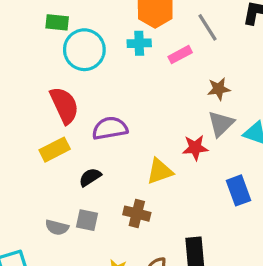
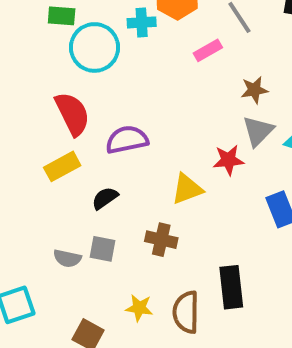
cyan cross: (139, 43) -> (142, 22), moved

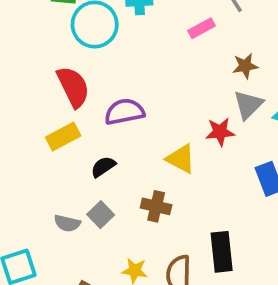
yellow triangle: (187, 189) -> (181, 159), turned 48
gray square: (103, 249) -> (101, 215), turned 35

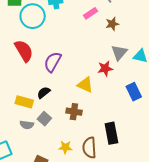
brown star: (245, 66) -> (112, 24), moved
purple semicircle: (124, 112) -> (53, 62), turned -45
yellow rectangle: (63, 137) -> (24, 102), moved, turned 48

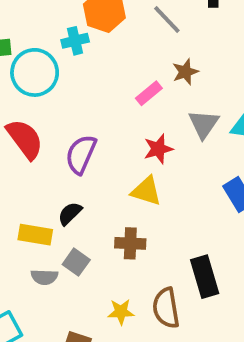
pink rectangle: (90, 13) -> (149, 93), moved
red star: (105, 68) -> (158, 149), moved

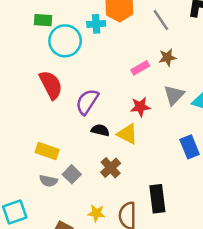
black semicircle: (70, 213) -> (100, 130), moved, turned 48
brown cross: (130, 243) -> (111, 168), turned 36

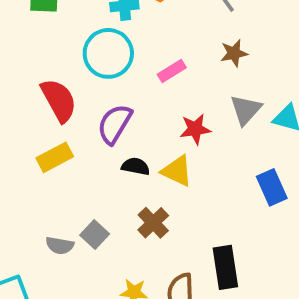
cyan circle: (65, 41) -> (108, 53), moved
pink rectangle: (140, 68) -> (172, 71), moved
yellow rectangle: (47, 151) -> (55, 157), moved, turned -45

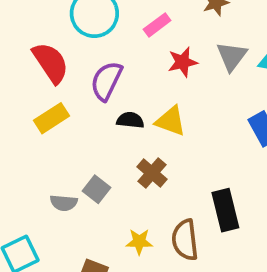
red star: (195, 129) -> (183, 62), moved

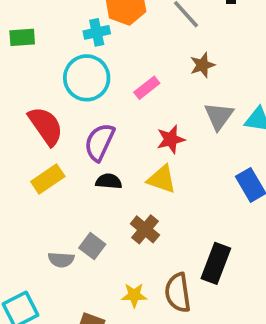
red star: (183, 62) -> (171, 139), moved
black semicircle: (130, 120) -> (109, 181), moved
black rectangle: (225, 210) -> (216, 263), turned 36

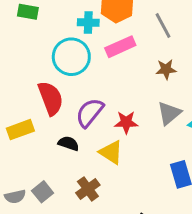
pink rectangle: (147, 88) -> (120, 47), moved, size x1.4
red semicircle: (46, 126) -> (51, 98), moved
purple semicircle: (99, 142) -> (90, 113), moved
gray semicircle: (61, 260) -> (15, 197), turned -30

